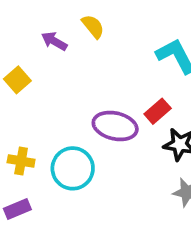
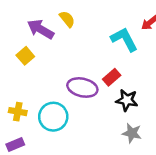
purple arrow: (54, 41) -> (41, 29), size x1.5
yellow square: (17, 80) -> (25, 56), moved

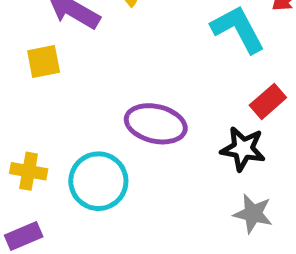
yellow square: (25, 56) -> (44, 62), turned 30
red rectangle: (112, 77) -> (268, 101), moved

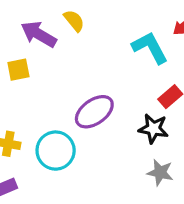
purple ellipse: (156, 124) -> (94, 112), turned -48

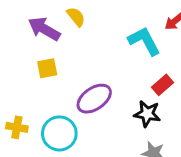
yellow square: (18, 70) -> (47, 68), moved

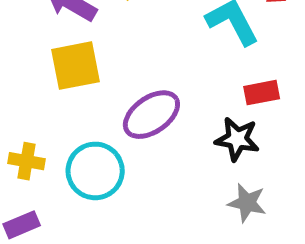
yellow square: (47, 68) -> (76, 66), size x1.5
red rectangle: (162, 85) -> (262, 93), turned 30

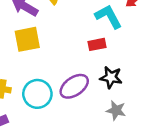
red rectangle: (262, 93) -> (97, 44), moved
purple ellipse: (151, 115) -> (74, 86), moved

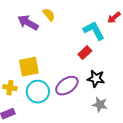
yellow square: (27, 39) -> (29, 67), moved
red rectangle: (97, 44) -> (85, 53), turned -32

